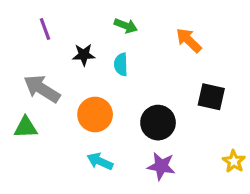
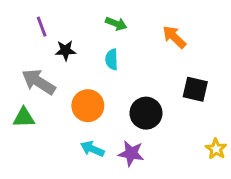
black star: (84, 55) -> (65, 50), moved
purple star: (161, 166) -> (131, 153), moved

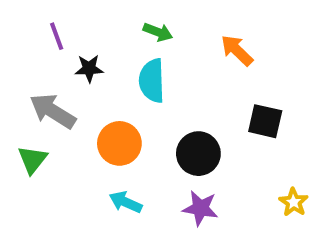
cyan semicircle: (112, 59) -> (152, 81), size x1.5
green triangle: (24, 118) -> (32, 160), turned -50
purple star: (131, 153) -> (200, 208), moved

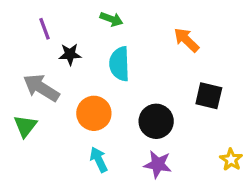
green arrow: (158, 32) -> (111, 19), moved
cyan arrow: (126, 202) -> (99, 160), turned 40

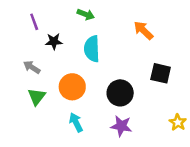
gray arrow: (41, 88) -> (32, 67), size x0.6
green triangle: (25, 126) -> (37, 97), moved

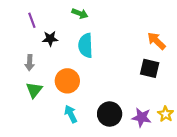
orange arrow: (143, 30) -> (156, 41), moved
gray arrow: (32, 67) -> (30, 63), turned -119
black circle: (120, 93) -> (110, 114), moved
purple star: (121, 126) -> (142, 117), moved

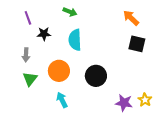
orange arrow: (156, 41) -> (131, 18), moved
black square: (150, 68) -> (137, 44), moved
black circle: (110, 114) -> (96, 76), moved

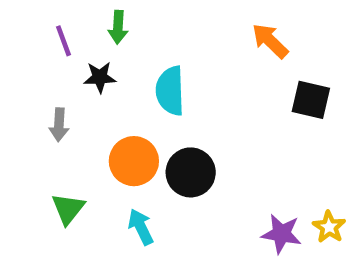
green arrow: (70, 12) -> (118, 27), moved, turned 72
orange arrow: (131, 18) -> (270, 41), moved
black circle: (96, 76) -> (191, 172), moved
green triangle: (30, 79) -> (68, 209), moved

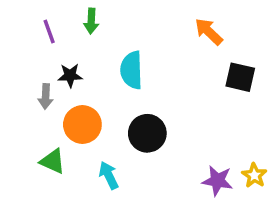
black star: (100, 77) -> (70, 75), moved
orange circle: (134, 161) -> (82, 125), moved
green triangle: (68, 209) -> (53, 161), turned -44

